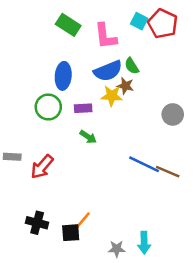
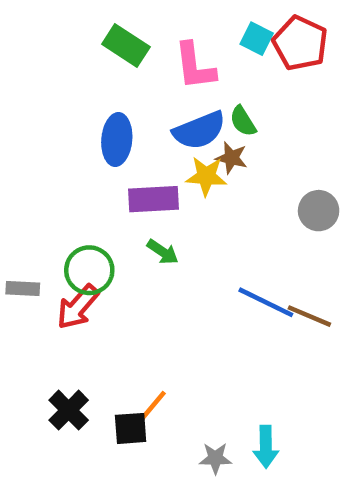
green circle: (48, 107) -> (89, 270), moved
purple rectangle: (83, 108) -> (153, 199), size x1.5
black cross: (37, 223) -> (69, 410), turned 30

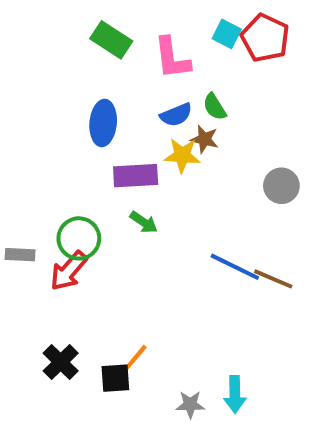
blue semicircle: (199, 130) -> (176, 115), size x0.7

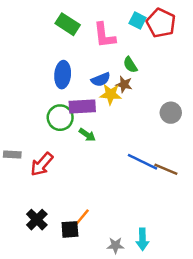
blue semicircle: (176, 115) -> (101, 79), moved
green circle: (79, 238) -> (60, 118), moved

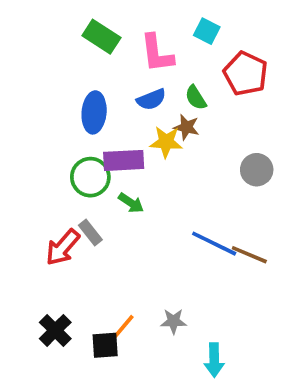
red pentagon: (161, 23) -> (246, 74), moved
blue semicircle: (101, 79) -> (151, 99), moved
gray rectangle: (12, 154) -> (90, 233), moved, turned 49
gray star: (115, 245) -> (174, 321), moved

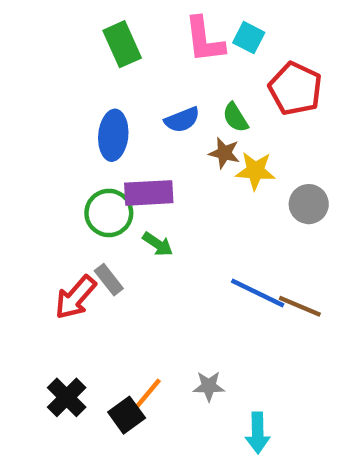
green rectangle: (101, 37) -> (122, 44), turned 33
pink L-shape: (157, 53) -> (204, 40), moved
yellow star: (166, 142) -> (255, 171), moved
black square: (105, 345) -> (127, 415), turned -32

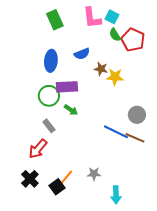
green semicircle: (235, 117) -> (115, 35), moved
gray circle: (309, 204) -> (137, 115), moved
red arrow: (76, 297) -> (38, 149), moved

